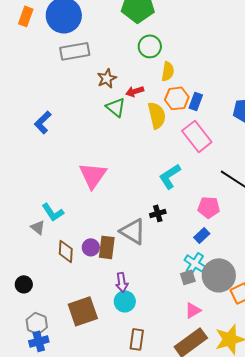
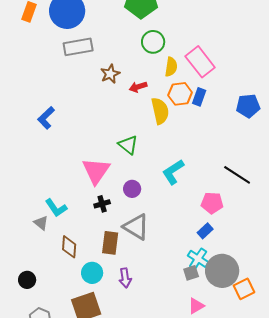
green triangle: (116, 107) -> (128, 145), moved
pink rectangle: (197, 136) -> (200, 62), moved
black cross: (158, 213) -> (102, 204), moved
purple circle: (91, 247) -> (132, 189), moved
cyan circle: (125, 301) -> (92, 273), moved

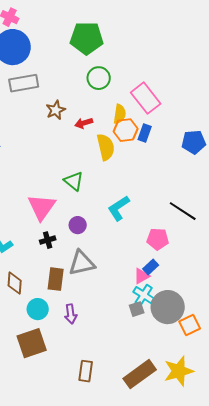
yellow semicircle: (171, 67) -> (120, 114), moved
gray triangle: (136, 227) -> (82, 263), turned -44
pink triangle: (196, 306) -> (142, 276), moved

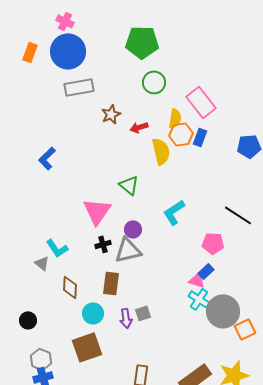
gray triangle: (82, 263) -> (128, 250), moved
pink triangle: (142, 276) -> (197, 280), turned 48
gray square: (137, 309) -> (143, 313), moved

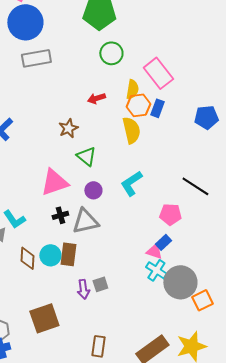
brown star: (111, 114) -> (68, 128), moved
yellow semicircle: (161, 151) -> (131, 130), moved
pink triangle: (97, 211) -> (54, 182), turned 36
purple circle: (133, 229) -> (93, 190), moved
cyan circle: (93, 313) -> (50, 255), moved

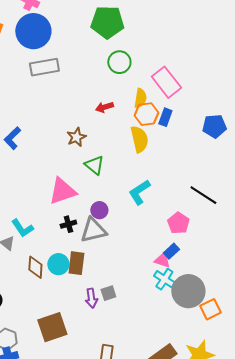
purple circle: (93, 190) -> (99, 210), moved
pink pentagon: (170, 214) -> (178, 223), turned 30

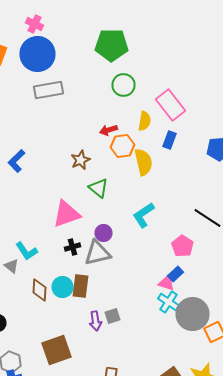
orange hexagon: (146, 114) -> (122, 146), moved

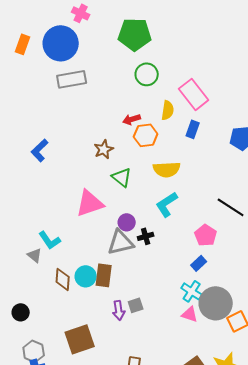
pink cross: (34, 24) -> (81, 13), moved
yellow semicircle: (144, 162) -> (167, 169), moved, turned 100
black cross: (72, 247) -> (146, 236), moved
pink triangle: (166, 283) -> (190, 314), moved

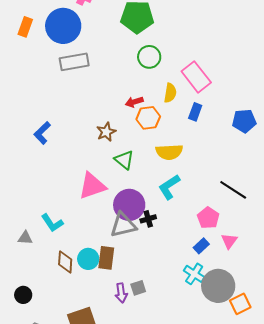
purple circle: (127, 222) -> (129, 205), size x1.8
gray triangle: (35, 255) -> (25, 238), moved, turned -35
pink triangle: (190, 314) -> (229, 241), moved, turned 48

